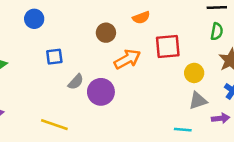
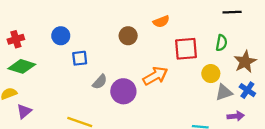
blue circle: (34, 19) -> (61, 36), moved
green semicircle: (217, 31) -> (221, 43), moved
orange arrow: (127, 59) -> (155, 76), moved
gray triangle: (198, 101) -> (224, 92), moved

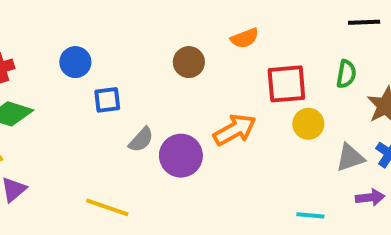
yellow circle: (211, 74) -> (308, 124), moved

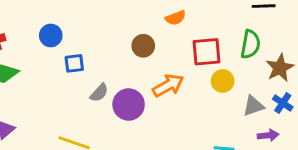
brown circle: (189, 62) -> (143, 46), moved
green semicircle: (346, 74) -> (250, 44), size x1.4

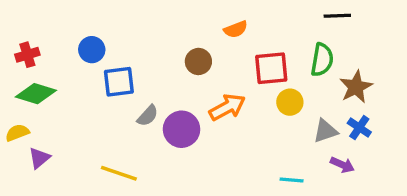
blue square: (74, 63) -> (119, 82), size x1.4
purple arrow: (268, 135) -> (342, 165), turned 30

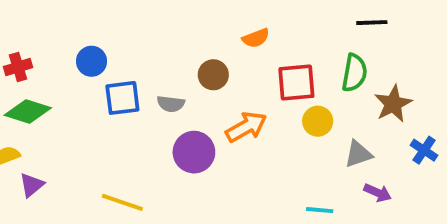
gray semicircle: (148, 116) -> (171, 104), moved, turned 55
blue cross: (359, 128) -> (424, 150), moved

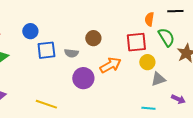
orange semicircle: (256, 38) -> (149, 19), moved, turned 120
green semicircle: (354, 73) -> (166, 37), turned -42
gray triangle: (358, 154) -> (158, 79), moved

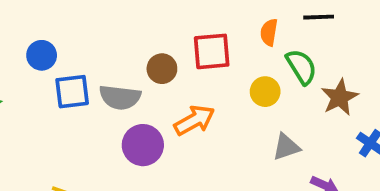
red square: (136, 42) -> (212, 51), moved
gray semicircle: (71, 53) -> (120, 97), size x1.5
yellow circle: (147, 62) -> (265, 92), moved

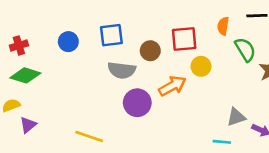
blue square: (72, 92) -> (111, 35), moved
yellow circle: (265, 92) -> (201, 66), moved
gray triangle: (286, 147) -> (236, 117), moved

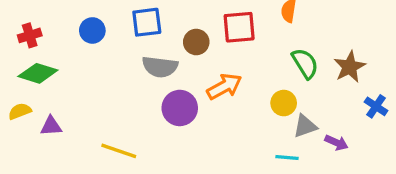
green semicircle: (245, 49) -> (305, 63), moved
yellow circle: (201, 66) -> (284, 103), moved
purple triangle: (28, 125) -> (51, 126), moved, turned 36

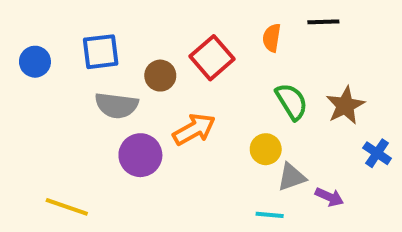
red square: (239, 27) -> (212, 58), turned -36

